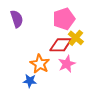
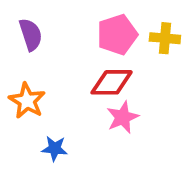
yellow cross: (76, 38) -> (165, 38), moved, turned -35
orange star: (40, 64) -> (27, 101), moved

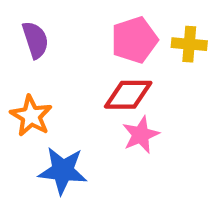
blue star: (55, 149) -> (63, 171), size x1.6

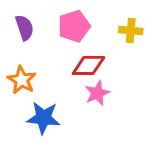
pink pentagon: (134, 40) -> (74, 26), moved

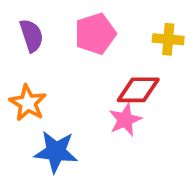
red diamond: (89, 65) -> (138, 90), moved

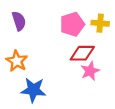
pink pentagon: (95, 34) -> (72, 24), moved
pink star: (125, 120) -> (90, 71), moved

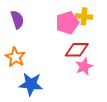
yellow cross: (100, 23) -> (84, 16), moved

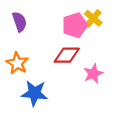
yellow cross: (84, 16) -> (93, 18), turned 35
red diamond: (77, 50) -> (67, 55), moved

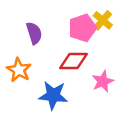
purple semicircle: (20, 22) -> (34, 33), moved
blue star: (35, 93) -> (53, 95), moved

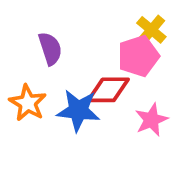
pink pentagon: (82, 28) -> (138, 56), moved
blue star: (53, 95) -> (78, 110), moved

